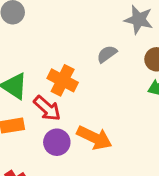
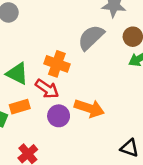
gray semicircle: (107, 54) -> (91, 37), size x1.6

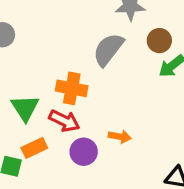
green triangle: (17, 74) -> (25, 108), turned 40
orange arrow: (89, 108) -> (120, 137), size x0.6

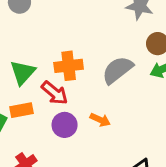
gray semicircle: (108, 50) -> (117, 70), moved
orange cross: (72, 88) -> (69, 66), turned -32

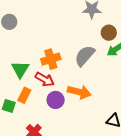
orange rectangle: (22, 110) -> (24, 95), turned -42
orange arrow: (100, 120) -> (79, 92), size x1.6

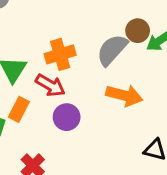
brown circle: (109, 33) -> (138, 31), moved
orange arrow: (79, 92) -> (124, 95), moved

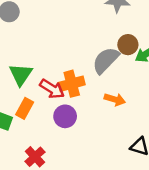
orange cross: (60, 54) -> (72, 84), moved
orange arrow: (124, 95) -> (115, 99), size x0.7

